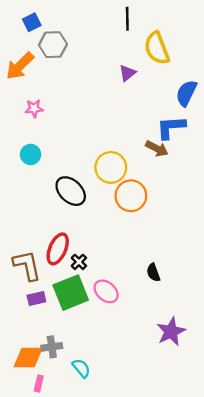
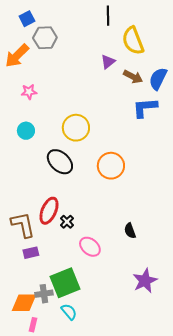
brown arrow: (157, 149) -> (133, 77), moved
yellow circle: (111, 167) -> (76, 128), moved
green square: (71, 293) -> (65, 283), moved

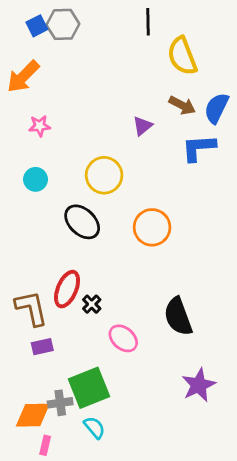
gray hexagon: (45, 38) -> (63, 24), moved
purple triangle: (108, 62) -> (142, 126), moved
black semicircle: (130, 231) -> (178, 316), size x1.8

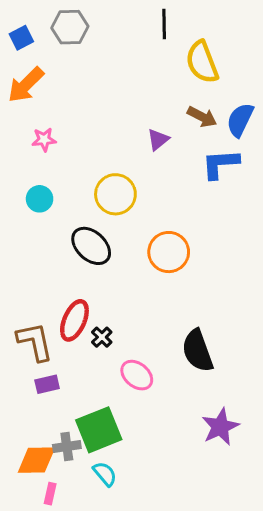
blue square: (37, 26) -> (21, 38), moved

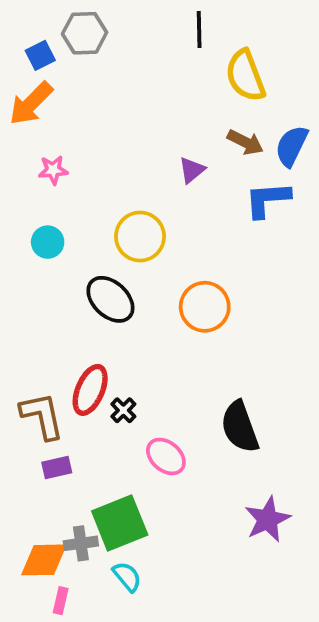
blue square: (21, 38) -> (40, 55), moved

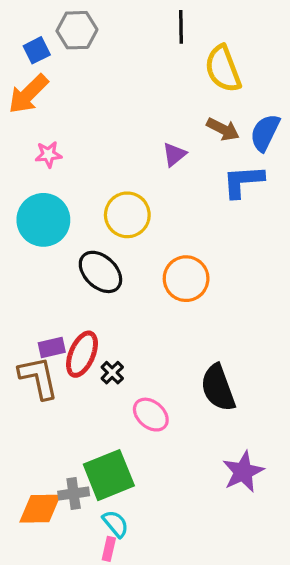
cyan circle: (48, 242) -> (43, 220), size x1.8
purple rectangle: (57, 468) -> (52, 347), moved
pink rectangle: (61, 601) -> (109, 549), moved

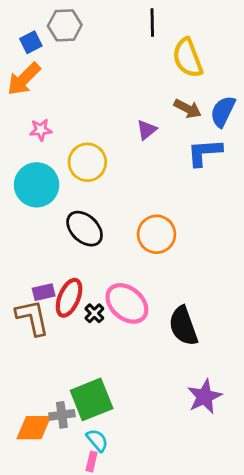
yellow circle: (127, 215) -> (87, 162), moved
pink ellipse: (151, 415) -> (127, 303), moved, size x1.4

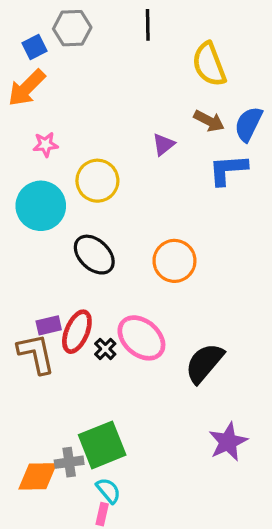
black line: (152, 23) -> (148, 25), moved
black semicircle: (183, 326) -> (204, 363), turned 60

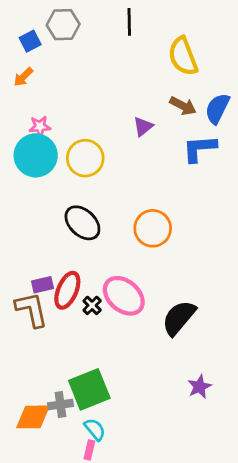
orange arrow: (27, 88) -> (23, 77), size x0.6
cyan circle: (41, 206) -> (36, 155), moved
purple star: (228, 442) -> (199, 387), size x0.7

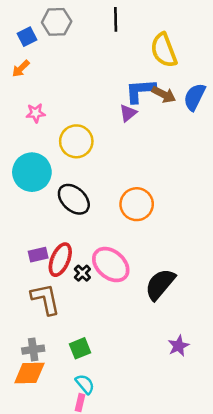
blue L-shape: (199, 148) -> (140, 91), moved
cyan circle: (36, 155) -> (32, 172), moved
brown L-shape: (32, 310) -> (45, 299), moved
green square: (89, 389) -> (80, 348), size x0.6
gray cross: (60, 405) -> (33, 350), moved

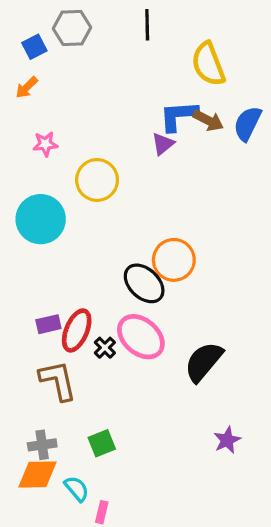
black ellipse: (74, 199) -> (144, 283), moved
cyan semicircle: (85, 384) -> (77, 489), moved

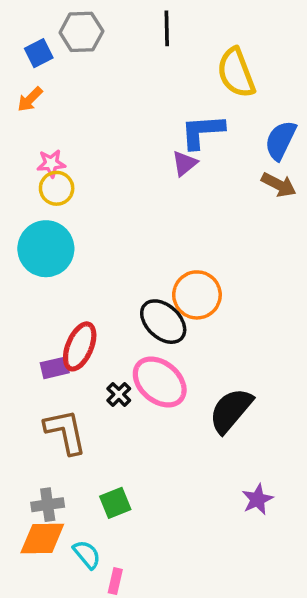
brown arrow: (208, 120) -> (279, 185), moved
yellow circle: (97, 180) -> (57, 188), moved, size x0.7
red ellipse: (77, 330) -> (80, 346), moved

